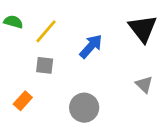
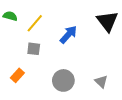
gray triangle: (144, 84) -> (101, 82), moved

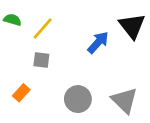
blue arrow: (68, 34) -> (98, 42), moved
gray triangle: (101, 82) -> (124, 100), size x1.6

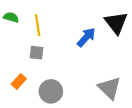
yellow line: (43, 29) -> (38, 25), turned -50
gray circle: (78, 99) -> (51, 91), moved

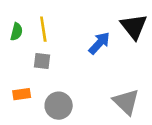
green semicircle: (11, 17) -> (16, 32), moved, turned 88
orange rectangle: (19, 81) -> (22, 94), turned 40

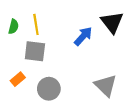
gray square: (42, 61) -> (35, 51), size x1.5
orange rectangle: (22, 94) -> (18, 79), turned -32

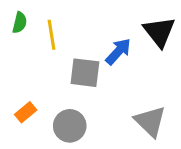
green semicircle: (13, 27) -> (20, 23), moved
gray square: (35, 51) -> (85, 73), moved

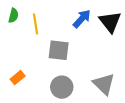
blue arrow: (118, 51) -> (82, 19), moved
gray circle: (70, 126) -> (62, 87), moved

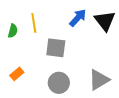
green semicircle: (13, 16) -> (13, 31), moved
gray triangle: (104, 84) -> (99, 80), turned 45

